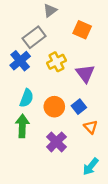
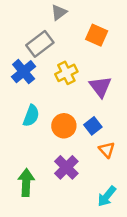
green arrow: (22, 126) -> (26, 182), moved

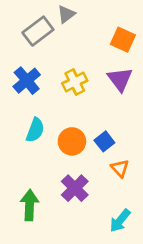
orange square: (97, 35) -> (123, 40), moved
gray rectangle: (40, 44) -> (38, 31), moved
purple triangle: (100, 87) -> (120, 79), moved

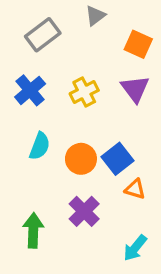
gray triangle: (66, 14) -> (95, 16), moved
blue square: (104, 141) -> (118, 159), size x1.4
orange triangle: (120, 168) -> (135, 189), turned -30

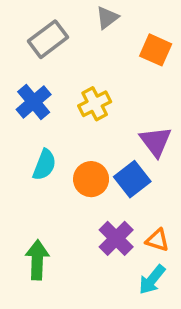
purple triangle: (135, 89) -> (156, 141), moved
orange triangle: (135, 189) -> (157, 240), moved
purple cross: (84, 211) -> (116, 238), moved

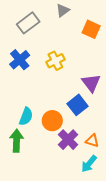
cyan semicircle: (44, 165) -> (26, 116), moved
orange circle: (91, 179) -> (52, 121), moved
green arrow: (37, 260) -> (17, 141), moved

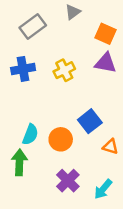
blue cross: (20, 60) -> (23, 69), turned 30
purple triangle: (91, 83) -> (106, 63), moved, turned -42
purple cross: (68, 140) -> (68, 181), moved
orange triangle: (92, 141) -> (110, 147), moved

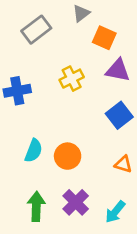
orange square: (106, 34) -> (104, 38), moved
blue cross: (23, 69) -> (17, 91), moved
blue square: (90, 121) -> (119, 115), moved
green arrow: (19, 162) -> (36, 206), moved

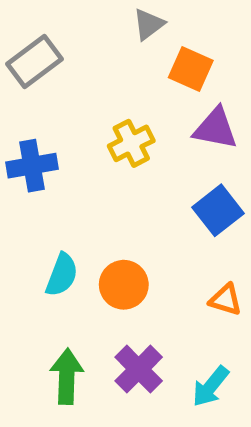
gray rectangle: (36, 30) -> (34, 62), moved

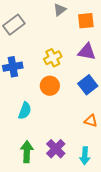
orange square: (191, 69) -> (86, 21), moved, turned -30
orange circle: (124, 285) -> (50, 86), moved
cyan arrow: (211, 386) -> (85, 156), turned -36

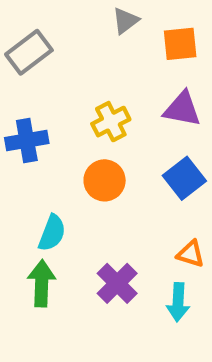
purple cross: (56, 149) -> (117, 283), moved
green arrow: (27, 152) -> (42, 283), moved
cyan arrow: (85, 156) -> (178, 302), moved

